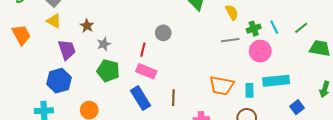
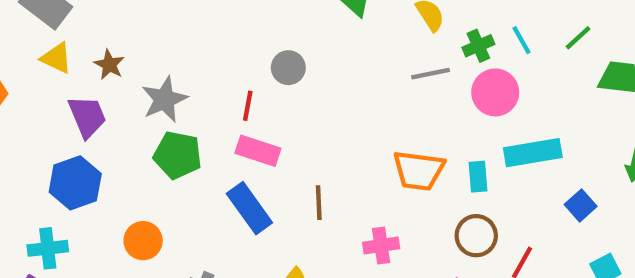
brown star: (87, 26) -> (109, 65), moved
gray star: (104, 44) -> (164, 99), size x1.5

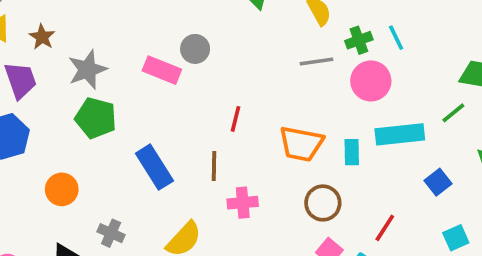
green line: (578, 38) -> (453, 113), moved
red line: (248, 106) -> (236, 119), moved
pink rectangle: (258, 151) -> (162, 70), moved
brown circle: (476, 236) -> (323, 203), moved
pink cross: (381, 245) -> (243, 203), moved

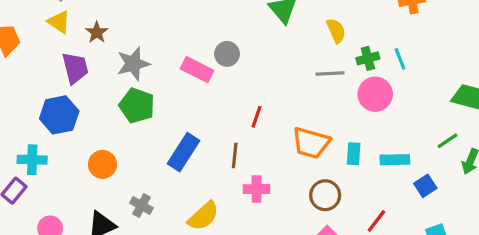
green line: (453, 113) -> (448, 141), moved
cyan rectangle: (400, 134) -> (395, 160), moved, size x0.7
blue rectangle: (154, 167) -> (184, 152), turned 60

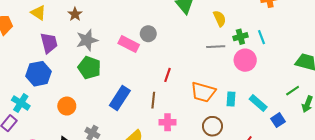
brown star: (97, 32) -> (75, 14), moved
cyan cross: (32, 160) -> (21, 103), turned 30
cyan rectangle: (395, 160) -> (258, 103), turned 42

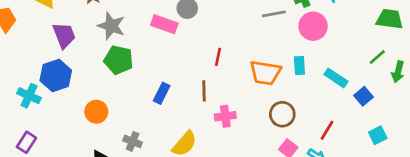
gray star: (87, 40) -> (111, 26), turned -30
blue rectangle: (120, 98) -> (162, 93), size x0.7
cyan rectangle: (231, 99) -> (299, 65), moved
cyan cross: (21, 103) -> (29, 96), moved

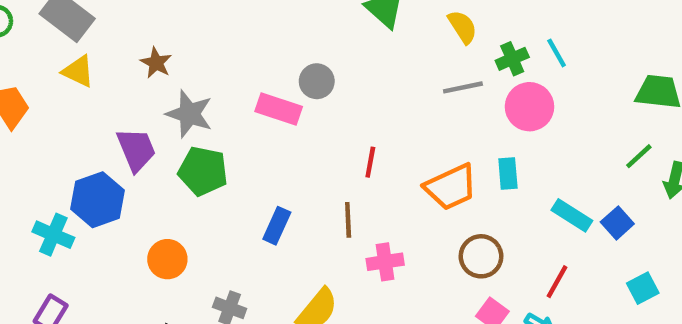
purple trapezoid: (64, 35) -> (136, 150), moved
orange trapezoid: (265, 73) -> (451, 187), turned -32
cyan rectangle: (336, 78) -> (572, 215), moved

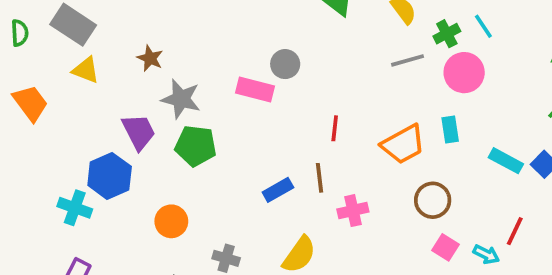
blue rectangle: (277, 226) -> (278, 190), moved, turned 40
red line: (557, 282) -> (515, 231), moved

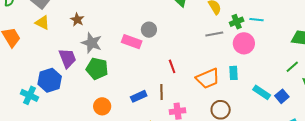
cyan line: (483, 26) -> (257, 20), turned -56
red line: (335, 128) -> (172, 66), turned -32
orange circle: (171, 221) -> (102, 106), moved

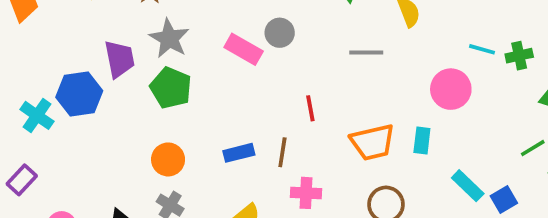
green cross: (237, 22) -> (519, 56), moved
gray line: (214, 34) -> (366, 53), moved

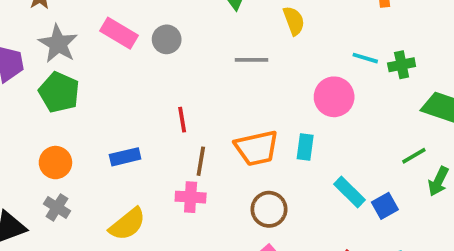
pink rectangle: (244, 49) -> (119, 33), moved
red line: (310, 108) -> (182, 120), moved
brown line: (282, 152) -> (201, 161), moved

